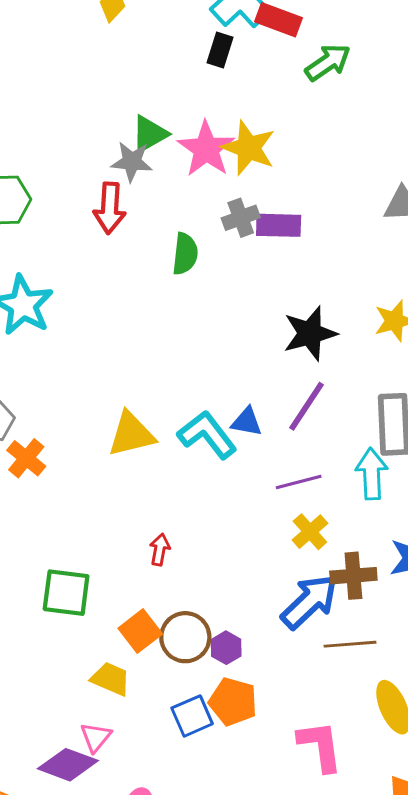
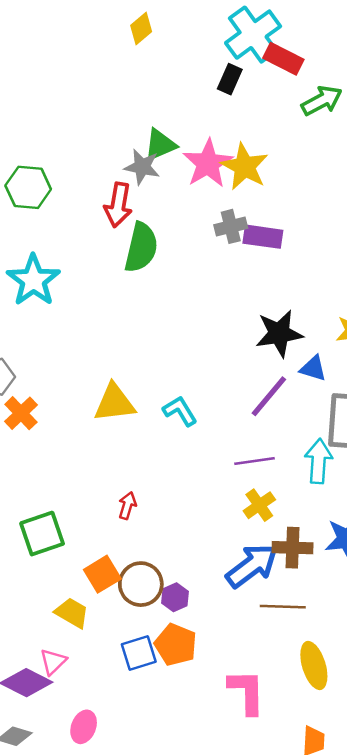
green semicircle: (185, 254) -> (141, 247), moved, size x1.4
blue triangle: (247, 422) -> (313, 368), moved
cyan L-shape: (207, 435) -> (180, 411), size x0.7
green square: (66, 593) -> (42, 534), turned -33

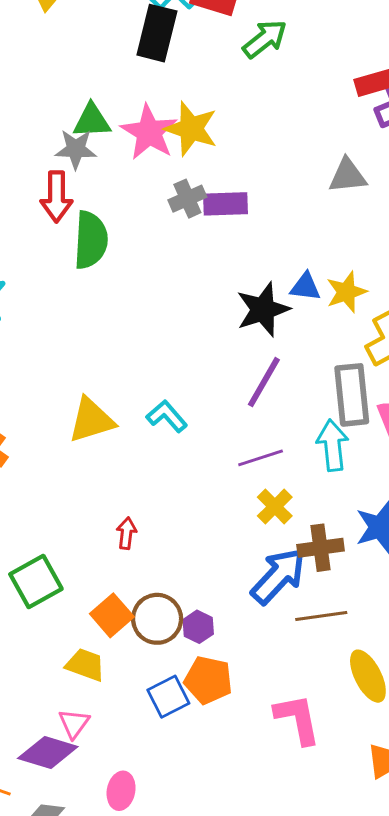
black rectangle: (230, 79) -> (157, 33), size x1.6
green triangle: (160, 145) -> (92, 121), turned 30
blue triangle: (313, 368) -> (305, 287), moved

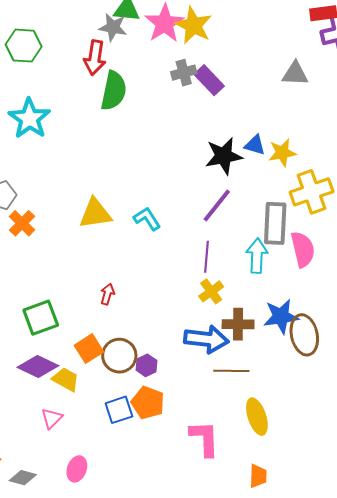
purple rectangle: (225, 204) -> (209, 80), turned 40
purple line: (261, 458) -> (207, 257), turned -76
blue arrow: (278, 576) -> (206, 339), turned 45
purple diamond: (48, 752) -> (38, 367), moved

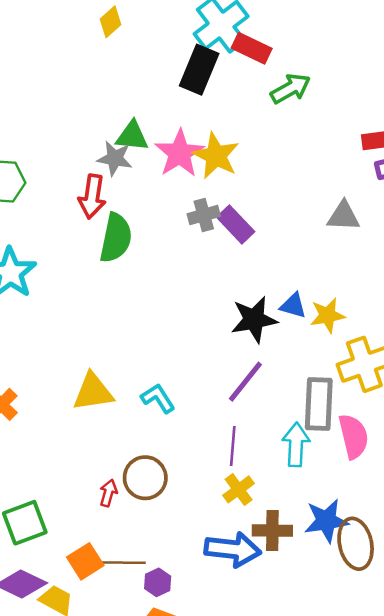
brown circle: (119, 356) -> (145, 478), moved
brown line: (231, 371) -> (123, 563), moved

